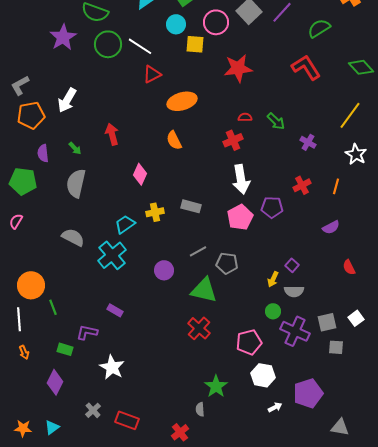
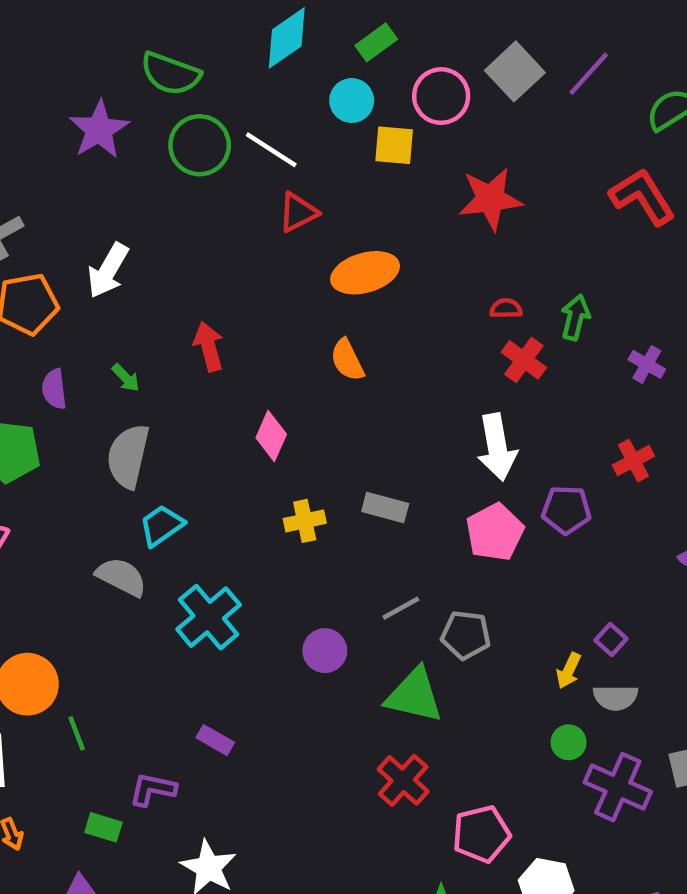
green arrow: (276, 121) -> (575, 317), turned -120
red cross: (233, 140) -> (524, 360), moved, turned -30
cyan trapezoid: (125, 224) -> (162, 525), moved
pink pentagon: (249, 342) -> (481, 834), moved

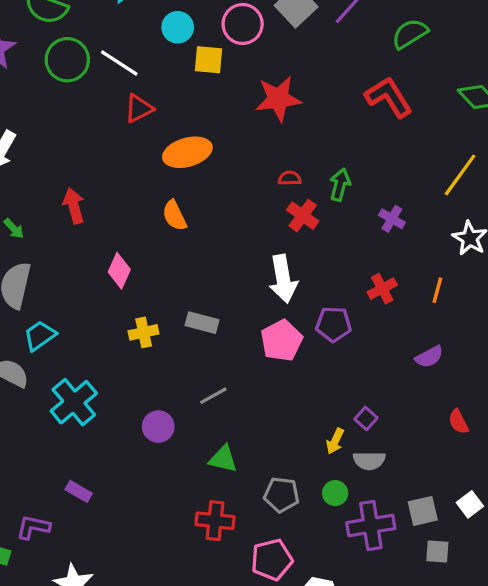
gray pentagon: (466, 635) -> (282, 495), moved
green triangle: (414, 695) -> (223, 459), size x0.7
red cross: (403, 780) -> (215, 521), turned -36
purple cross: (618, 787) -> (371, 526), turned -33

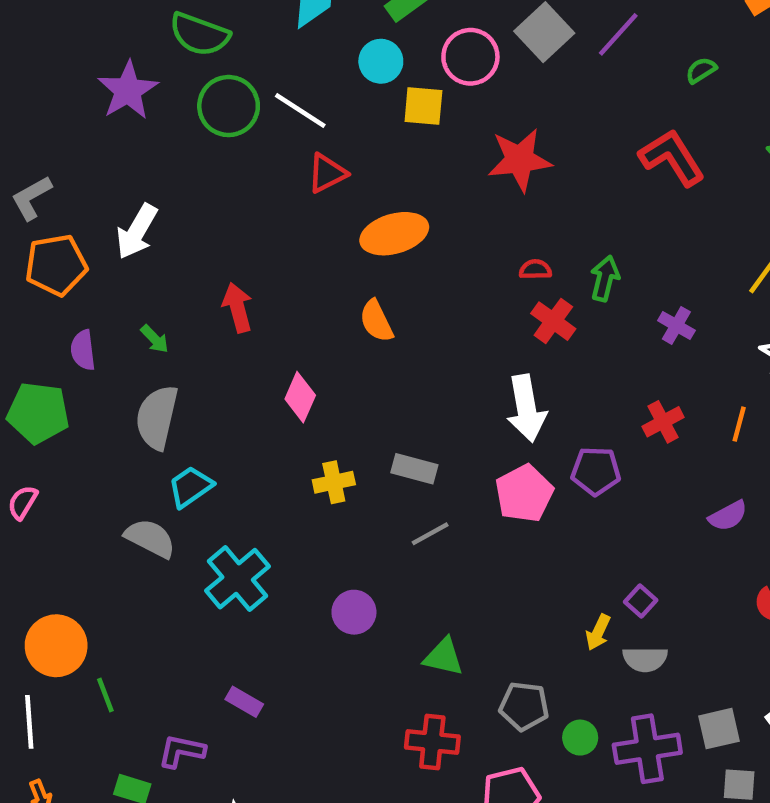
green semicircle: (410, 34) -> (701, 70), size x0.6
gray line: (213, 396) -> (430, 534), moved
green circle: (335, 493) -> (580, 738), moved

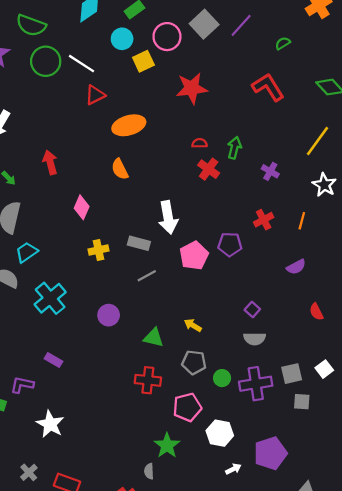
yellow square: (423, 106) -> (143, 61), turned -30
white arrow: (526, 408) -> (168, 217), moved
yellow arrow: (598, 632) -> (193, 325), moved, turned 96

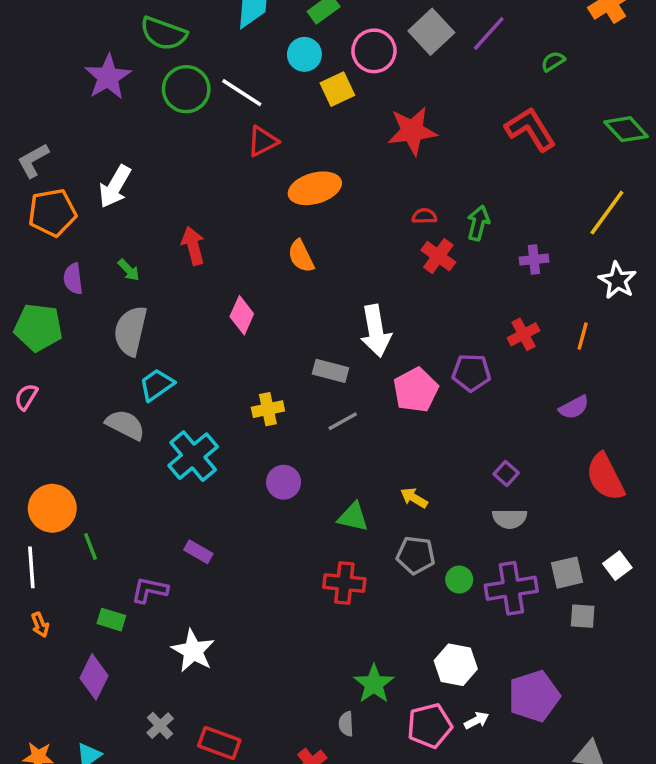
purple cross: (270, 171) -> (534, 260), turned -36
yellow cross: (98, 250) -> (268, 409), moved
red semicircle: (316, 312) -> (605, 477), size x1.8
pink pentagon: (187, 407) -> (430, 726), moved

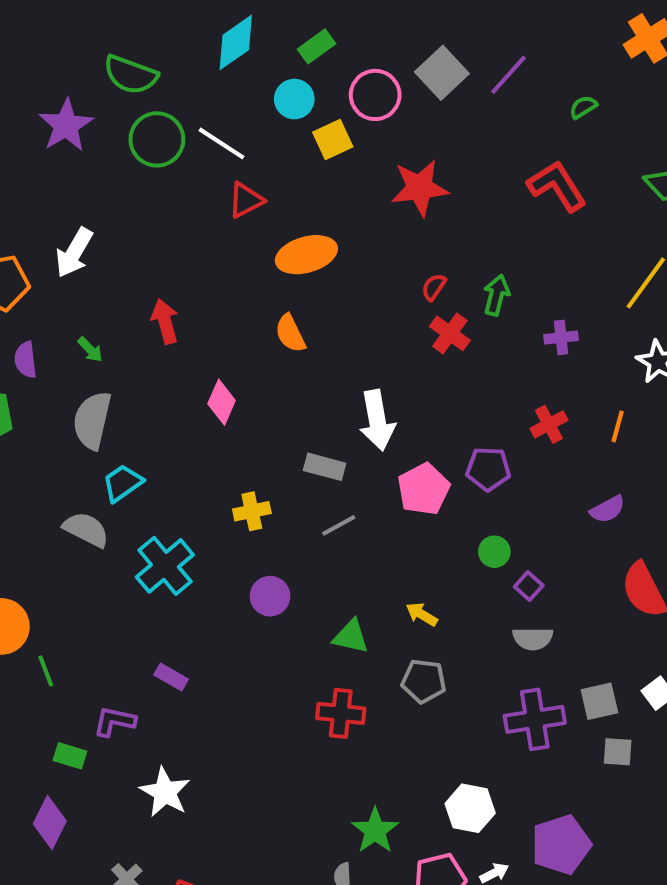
red semicircle: (424, 216) -> (434, 287), turned -55
green circle: (459, 580) -> (494, 552), moved

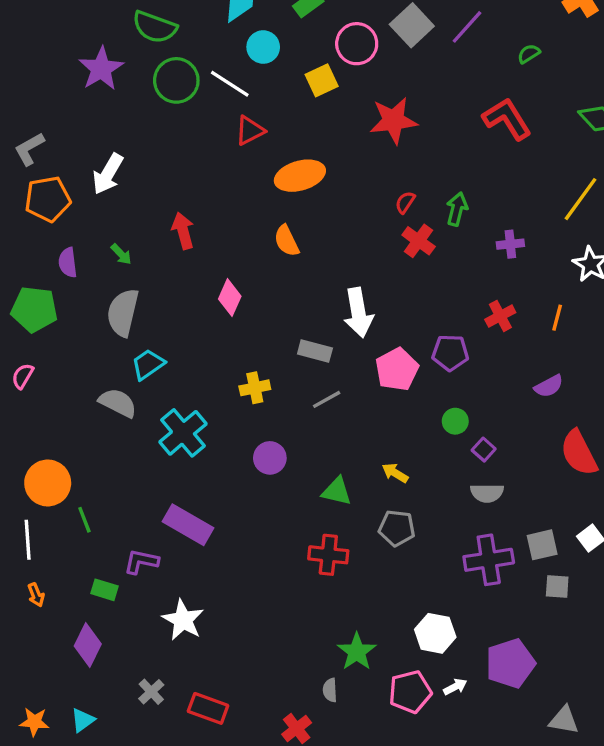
cyan circle: (294, 99) -> (263, 47), moved
purple rectangle: (171, 677) -> (188, 525), size x1.8

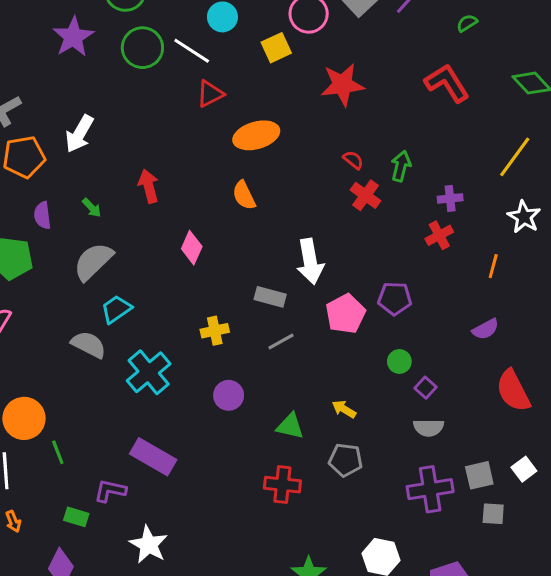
red semicircle: (405, 202) -> (353, 160), turned 95
gray semicircle: (123, 313) -> (93, 261), turned 33
red cross: (500, 316) -> (439, 235), moved

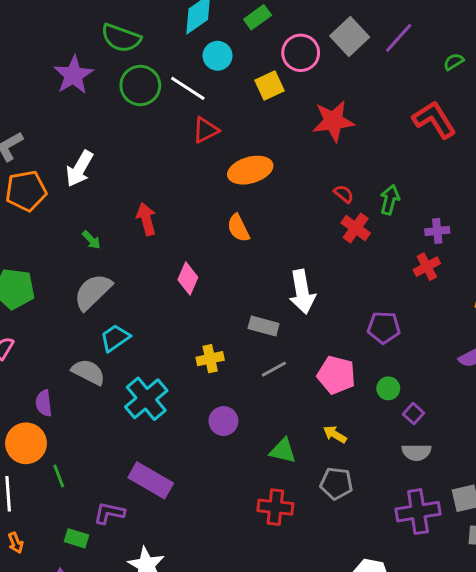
purple semicircle: (42, 215) -> (44, 403), moved
pink pentagon: (346, 314) -> (336, 375), moved, turned -30

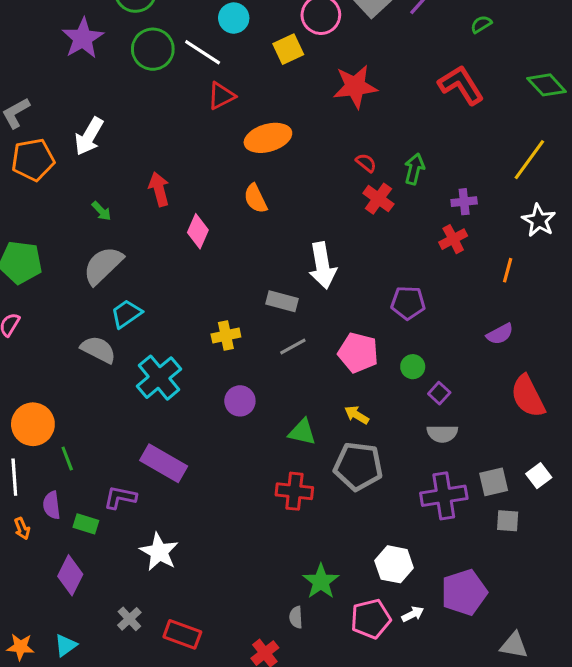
pink diamond: (188, 278) -> (198, 231), moved
purple semicircle: (44, 403) -> (52, 505), moved
gray pentagon: (336, 483) -> (358, 466), size x1.4

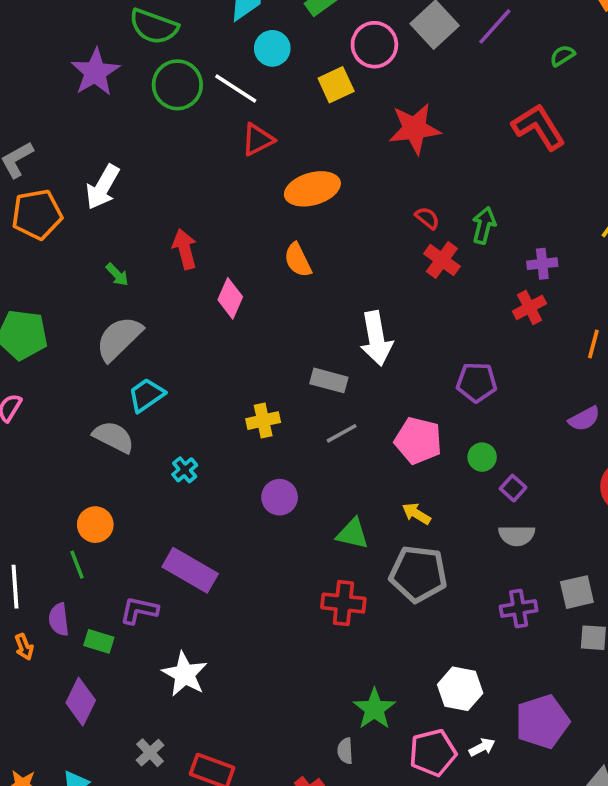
cyan cross: (159, 378) -> (185, 470), size x0.5
orange circle: (33, 424) -> (95, 525), moved, size x0.7
purple cross: (444, 496) -> (519, 609), size x0.7

